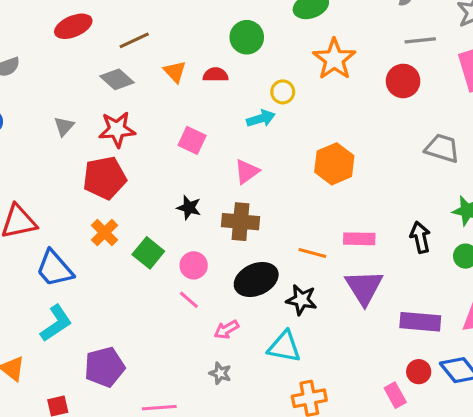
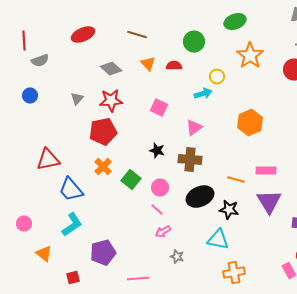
brown line: (134, 40) -> (137, 35), moved, turned 42
pink arrow: (226, 329) -> (163, 232), moved

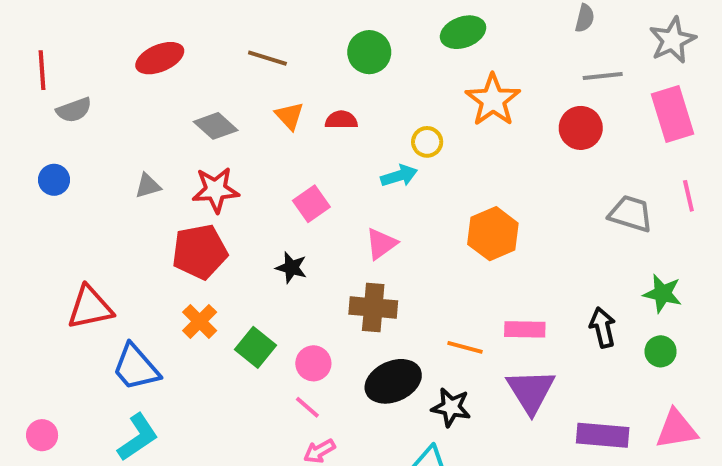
green circle: (194, 42) -> (369, 52), moved
gray triangle: (77, 99) -> (148, 186), turned 32
pink square: (159, 108) -> (311, 204), turned 30
black star: (157, 151) -> (291, 268), moved

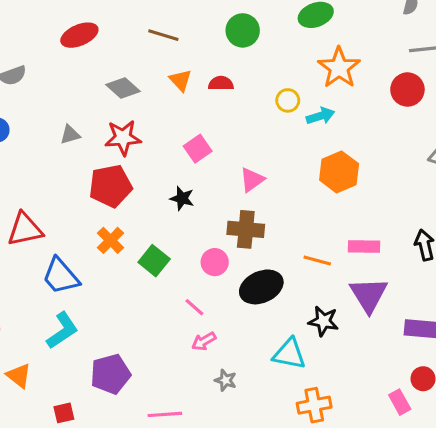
cyan arrow: (399, 176) -> (320, 116), moved
pink circle: (313, 363) -> (215, 262), moved
black star: (451, 407) -> (324, 321), moved

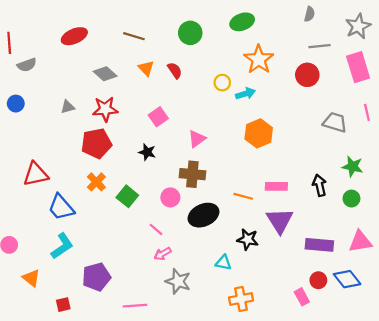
red semicircle: (221, 83) -> (175, 70), turned 56
cyan triangle: (289, 354) -> (223, 263), size x0.7
gray star: (226, 380) -> (178, 281), size x1.6

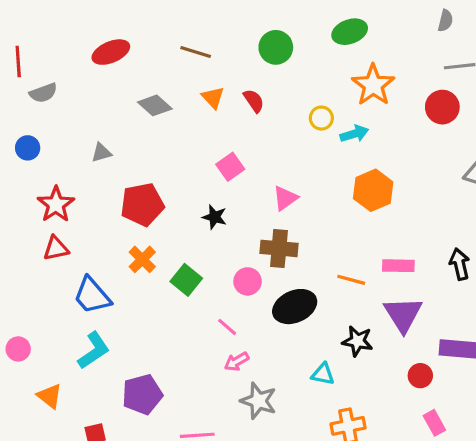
red star: (105, 109) -> (56, 204), moved, turned -30
red triangle: (36, 174) -> (56, 248), size x0.7
red circle: (318, 280) -> (420, 376), moved

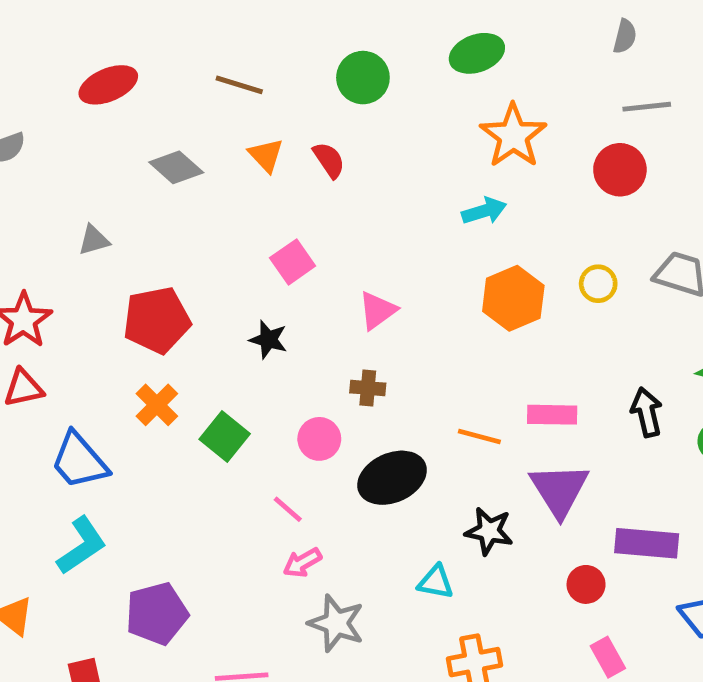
yellow circle: (321, 118) -> (598, 284), moved
brown cross: (279, 248) -> (368, 388), size x0.6

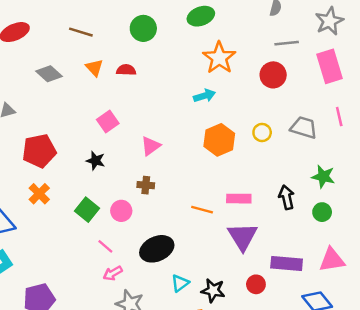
red semicircle: (329, 160) -> (126, 70), turned -54
green square: (225, 436) -> (87, 210), moved
black ellipse: (392, 478) -> (157, 249), moved
black star: (489, 531) -> (213, 290), moved
cyan triangle: (436, 582) -> (180, 283), turned -48

